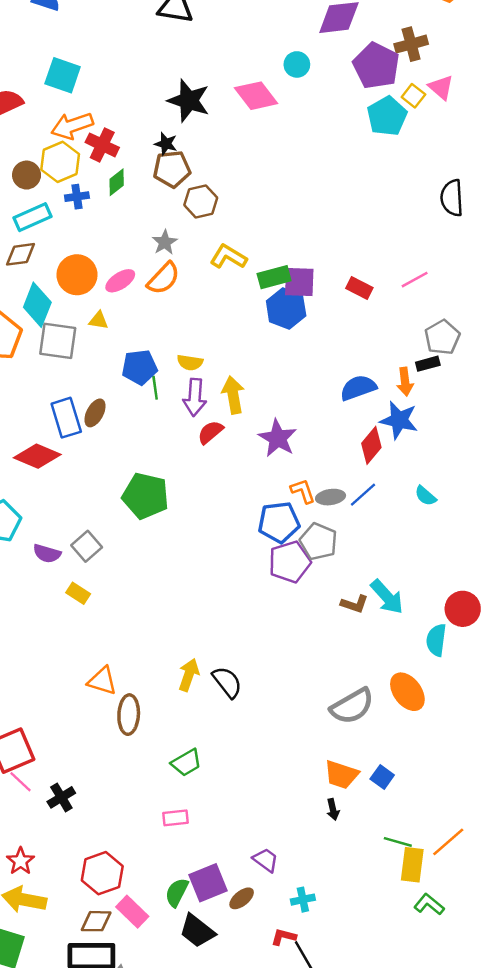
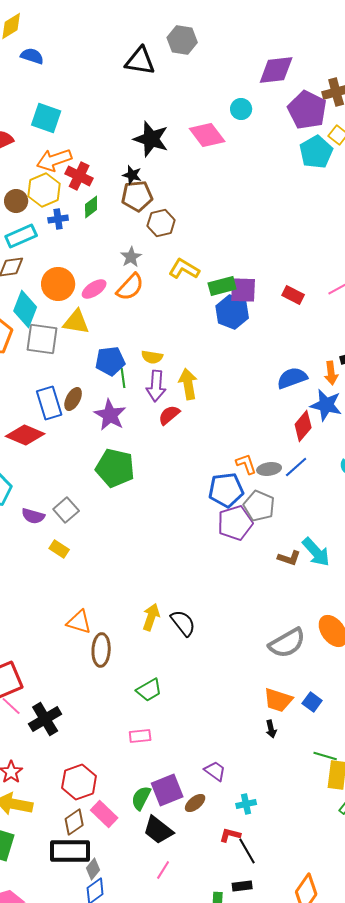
yellow triangle: (99, 320) -> (76, 322), size x1.6
purple star: (278, 438) -> (110, 415), moved
black cross: (61, 797) -> (45, 719), size x1.4
brown diamond: (96, 921) -> (74, 822), turned -36

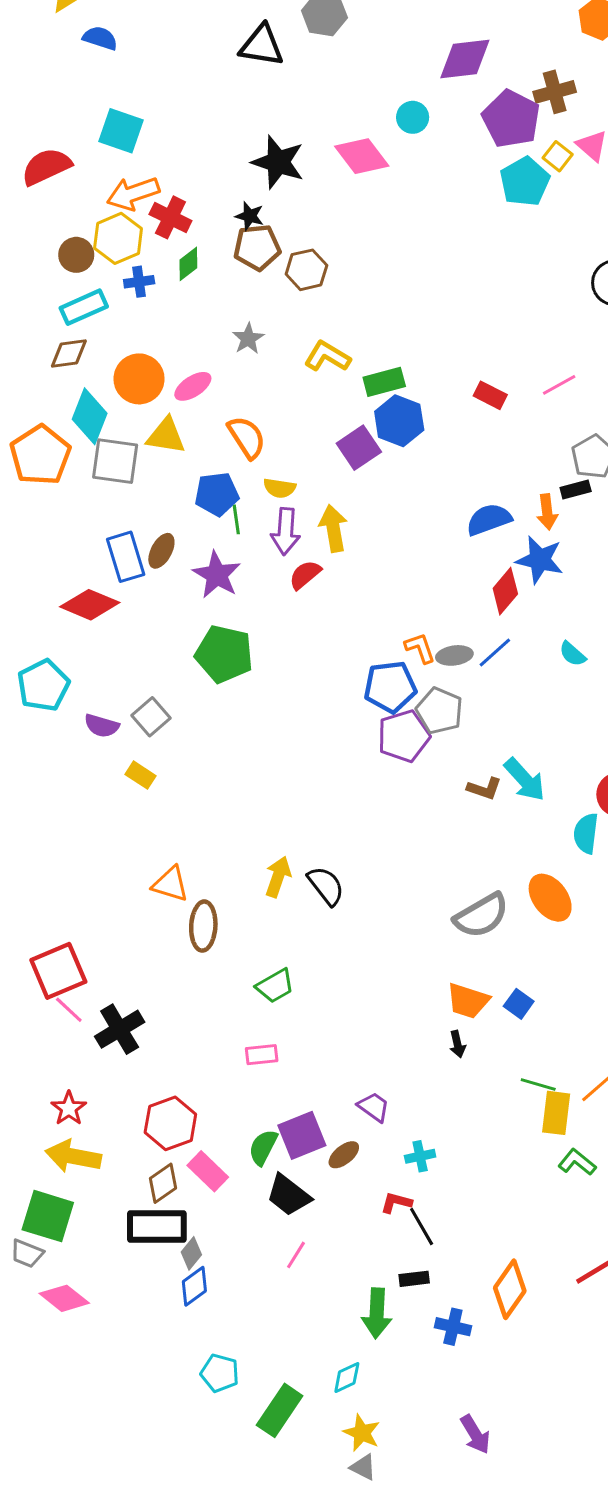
brown hexagon: (161, 223) -> (306, 270), moved
orange semicircle: (130, 287) -> (247, 437), moved, turned -76
purple square: (243, 290) -> (359, 448), moved, turned -36

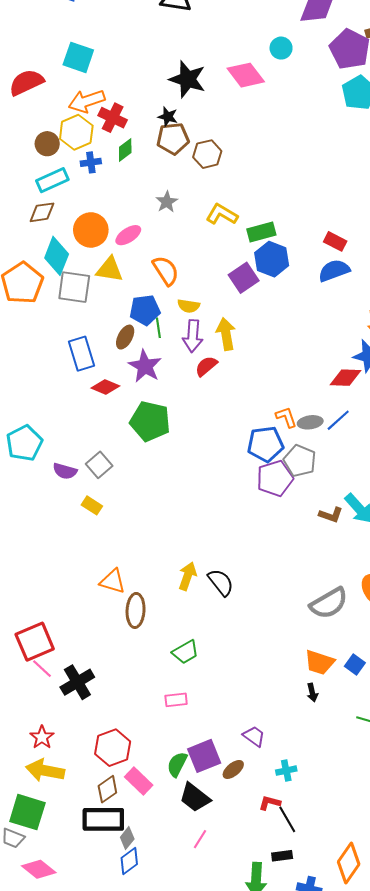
blue semicircle: (489, 519) -> (334, 271), moved
brown ellipse: (161, 551) -> (125, 337), moved
red diamond: (505, 591) -> (346, 378), turned 52
red diamond: (90, 605) -> (105, 387), moved, size x0.7

